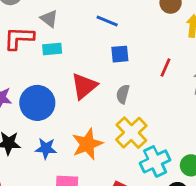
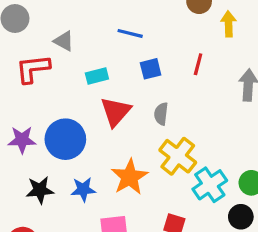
cyan rectangle: (52, 49) -> (97, 76), moved
red line: (165, 68) -> (198, 64), moved

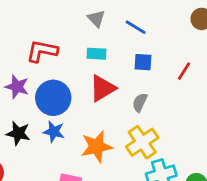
gray triangle: (64, 41) -> (96, 18), moved
red L-shape: (33, 69) -> (42, 51), moved
blue star: (83, 189) -> (54, 132), moved

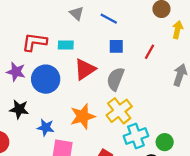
cyan rectangle: (97, 54) -> (66, 45), moved
gray semicircle: (140, 102) -> (115, 79), size x1.5
blue star: (54, 132) -> (46, 127), moved

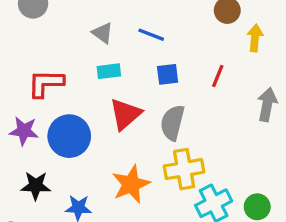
cyan rectangle: (66, 45) -> (109, 71), moved
yellow cross: (119, 111) -> (184, 169), turned 35

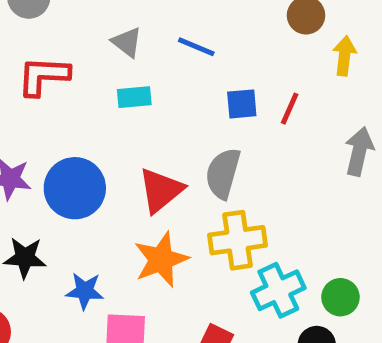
blue square: (168, 74) -> (242, 104), moved
red L-shape: (46, 83) -> (43, 76), moved
red triangle: (125, 114) -> (161, 190), moved

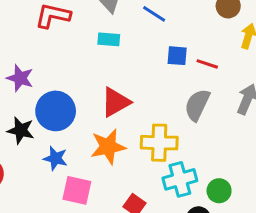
red line: (290, 109) -> (207, 64), turned 75
gray semicircle: (223, 173) -> (197, 105), moved
blue circle: (75, 188) -> (56, 111), moved

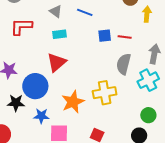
red triangle: (116, 102) -> (57, 62), moved
cyan cross: (180, 179) -> (148, 80), moved

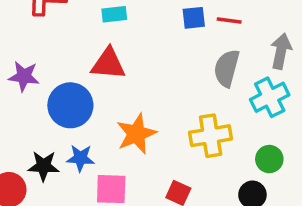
red triangle: (57, 62) -> (108, 64), turned 45
yellow cross: (105, 93) -> (211, 136), moved
black star: (16, 103) -> (44, 166), moved

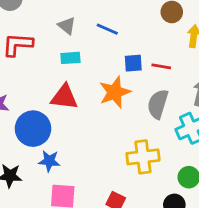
orange star: (136, 134) -> (115, 92), moved
blue star: (80, 158) -> (49, 161), moved

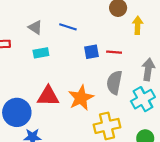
orange star: (115, 92) -> (81, 98), moved
red triangle: (64, 97) -> (48, 96), moved

